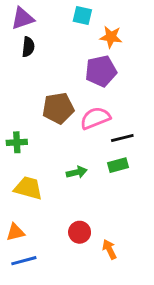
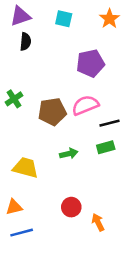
cyan square: (82, 15) -> (64, 19), moved
orange star: (111, 37) -> (109, 19), moved, turned 30
brown pentagon: (58, 108) -> (52, 112), moved
green cross: (17, 142) -> (14, 99), moved, turned -30

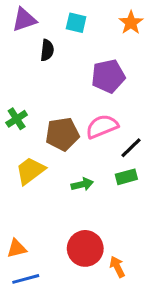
black semicircle: (25, 42) -> (47, 50), moved
black line: (109, 123) -> (131, 148), turned -30
yellow trapezoid: (25, 168) -> (30, 171), moved, turned -52
red circle: (71, 207) -> (85, 248), size x1.5

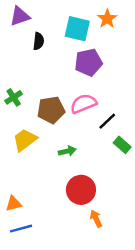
cyan square: (76, 23) -> (77, 29), moved, size x1.5
green rectangle: (126, 177) -> (122, 145), moved, turned 56
red circle: (85, 248) -> (81, 190), moved

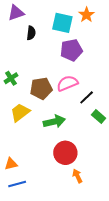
green arrow: (67, 151) -> (54, 122), size x1.5

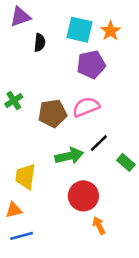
orange star: (87, 15) -> (110, 31), moved
black line: (87, 97) -> (99, 143), moved
yellow trapezoid: (20, 112) -> (25, 177), moved, turned -45
green rectangle: (99, 117) -> (126, 162), moved

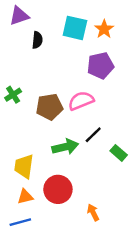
purple pentagon: (91, 64) -> (100, 66), moved
red circle: (83, 196) -> (58, 189), moved
orange triangle: (14, 210) -> (25, 197), moved

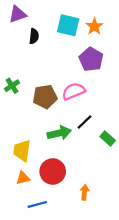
purple pentagon: (100, 66) -> (91, 59), turned -30
orange arrow: (93, 212) -> (85, 192), turned 32
blue line: (20, 222) -> (37, 204), moved

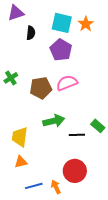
purple pentagon: (91, 59) -> (61, 50), moved
black line: (85, 122) -> (77, 135), moved, turned 42
red circle: (53, 171) -> (75, 171), moved
orange arrow: (85, 192) -> (56, 187), moved, turned -32

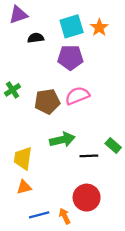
cyan square: (62, 23) -> (72, 26), turned -30
black semicircle: (31, 33) -> (36, 38), turned -104
purple pentagon: (61, 50) -> (70, 58), turned -30

